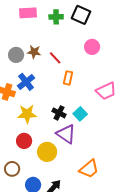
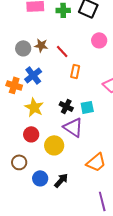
yellow star: (27, 114) -> (34, 107), turned 30
cyan square: (80, 114) -> (87, 107), turned 32

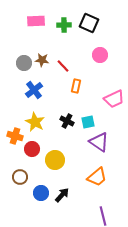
orange cross: (14, 85) -> (15, 136), moved
purple triangle: (73, 127) -> (99, 142), moved

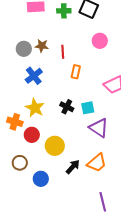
red line: (63, 66) -> (63, 52), turned 40
black arrow: (62, 195) -> (73, 167), moved

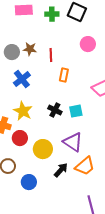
purple triangle: (99, 128) -> (73, 142), moved

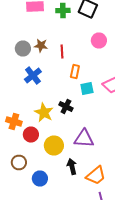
yellow star: (23, 111) -> (44, 112), moved
cyan square: (76, 111) -> (87, 88), moved
purple triangle: (73, 142) -> (84, 138), turned -30
orange trapezoid: (85, 166) -> (96, 176), moved
black arrow: (61, 170) -> (72, 166), turned -56

